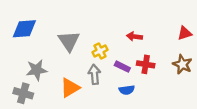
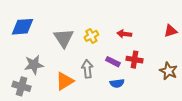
yellow cross: (100, 51) -> (91, 36), moved
brown star: (182, 64) -> (168, 71), moved

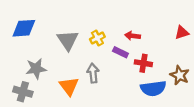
purple rectangle: (113, 62) -> (120, 52), moved
orange triangle: (65, 81) -> (69, 86), turned -36
blue semicircle: (117, 83) -> (153, 88), moved, size x1.6

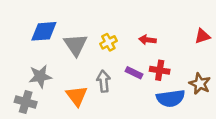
blue diamond: (24, 28) -> (44, 31), moved
purple rectangle: (120, 52) -> (134, 73), moved

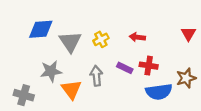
red triangle: (202, 36) -> (188, 34), turned -42
gray star: (40, 76) -> (51, 71), moved
brown star: (200, 84) -> (186, 78), turned 30

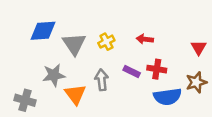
red triangle: (188, 34) -> (199, 48), moved

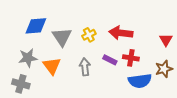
red arrow: (145, 39) -> (121, 33), size x1.6
gray star: (54, 75) -> (28, 58), moved
orange triangle: (75, 94) -> (52, 66), moved

